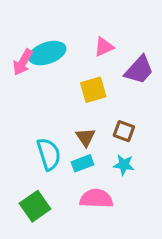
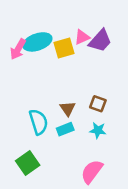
purple trapezoid: (139, 70) -> (100, 41), moved
yellow square: (93, 90) -> (64, 48), moved
pink semicircle: (96, 199) -> (92, 172), moved, turned -55

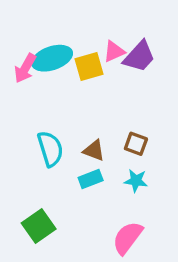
brown triangle: (68, 109) -> (94, 150), turned -35
cyan semicircle: (39, 122) -> (50, 149), moved

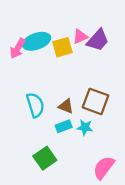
brown square: (136, 144) -> (95, 101), size x1.6
cyan star: (136, 181) -> (85, 127), moved
green square: (39, 226) -> (45, 158), moved
pink semicircle: (128, 238) -> (104, 168), moved

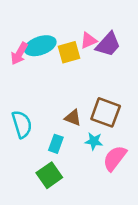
cyan semicircle: (35, 105) -> (22, 124), moved
cyan rectangle: (64, 126) -> (56, 144), moved, turned -49
pink semicircle: (104, 168) -> (115, 158), moved

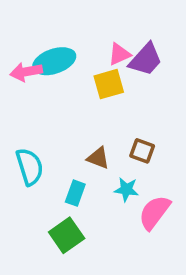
yellow square: (69, 52) -> (109, 84), moved
pink arrow: (19, 54) -> (26, 72), turned 50
brown square: (106, 112) -> (142, 151), size x0.6

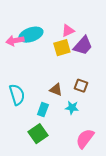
purple trapezoid: (146, 59) -> (83, 46), moved
pink semicircle: (154, 212) -> (85, 139), moved

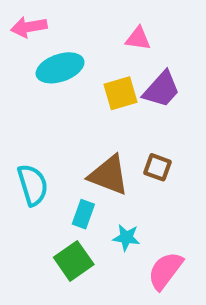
pink triangle: (68, 31) -> (138, 39), moved, turned 32
pink arrow: (15, 41) -> (29, 27), moved
brown triangle: (56, 90) -> (109, 175), size x1.6
cyan star: (72, 108) -> (126, 238), moved

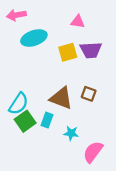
purple trapezoid: (161, 89) -> (91, 50), turned 45
cyan semicircle: (33, 185) -> (19, 104), turned 50
green square: (74, 261) -> (25, 121), moved

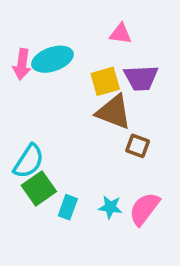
pink arrow: (16, 15) -> (22, 64), moved, turned -72
brown triangle: (61, 98) -> (114, 112), moved
cyan rectangle: (47, 120) -> (68, 207), moved
pink semicircle: (93, 152) -> (144, 209), moved

